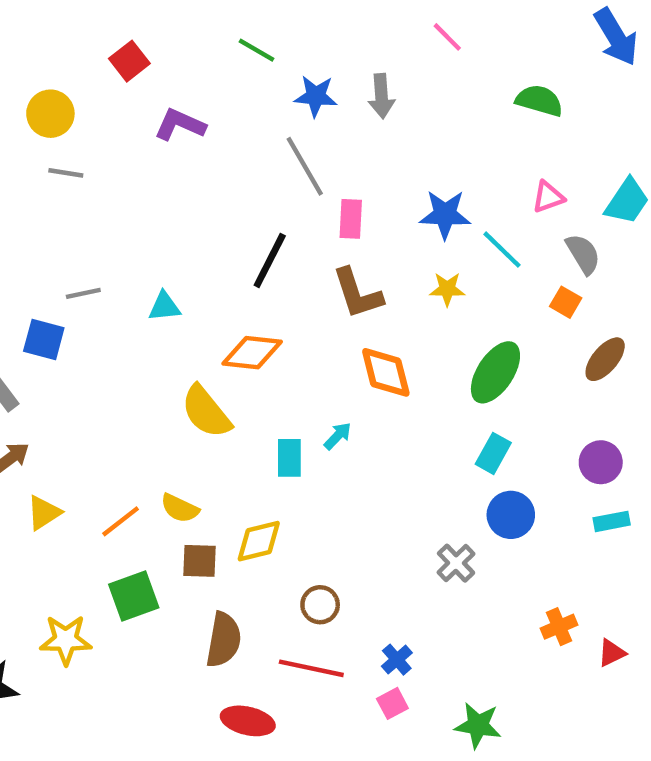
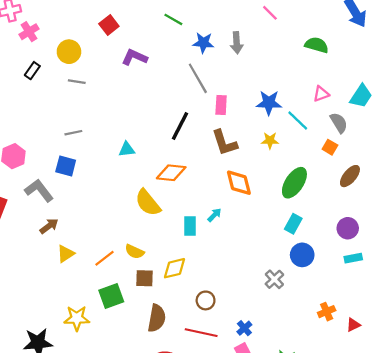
gray line: (83, 293) -> (73, 133), moved

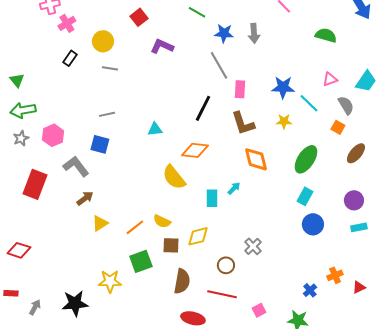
gray cross: (274, 279) -> (253, 246), moved
blue cross: (244, 328) -> (310, 290), moved

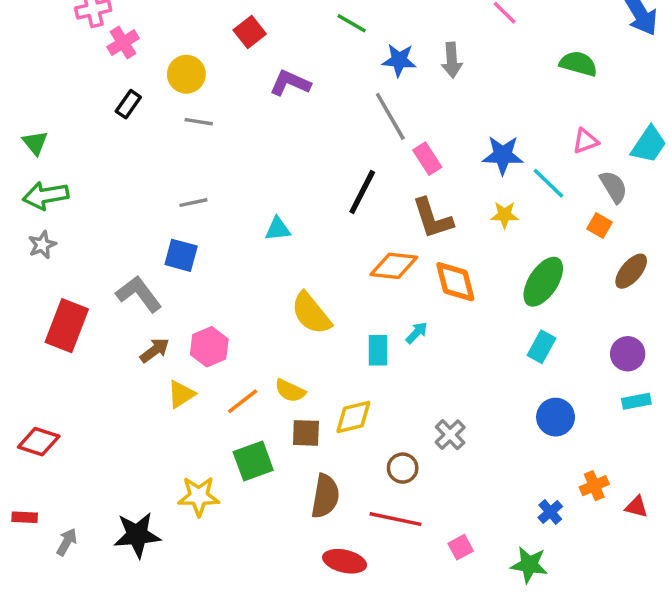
pink rectangle: (240, 89) -> (427, 159), turned -36
pink hexagon: (53, 135) -> (209, 347), moved
orange diamond: (195, 150) -> (394, 266), moved
blue circle: (313, 224) -> (556, 417), moved
red triangle: (359, 287) -> (636, 507), turned 40

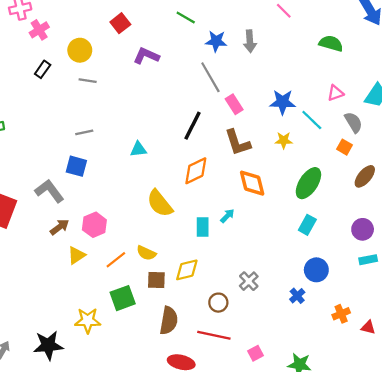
orange diamond: (394, 266) -> (196, 171), moved, turned -32
blue cross: (550, 512) -> (297, 296), moved

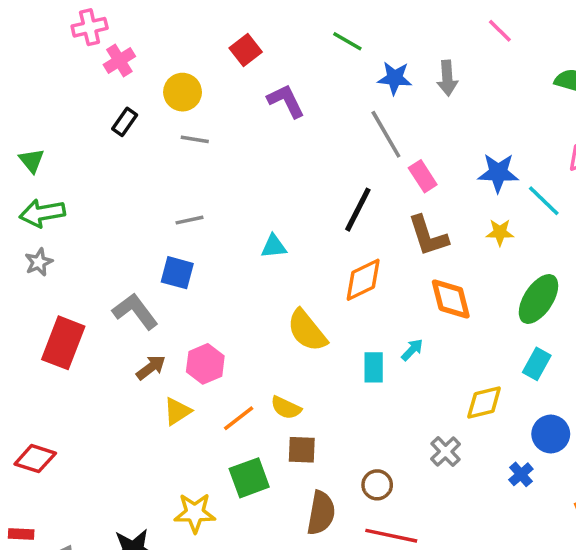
purple L-shape: (146, 56) -> (286, 101), turned 40
yellow diamond: (187, 270) -> (484, 402), moved
brown circle: (218, 303) -> (377, 485), moved

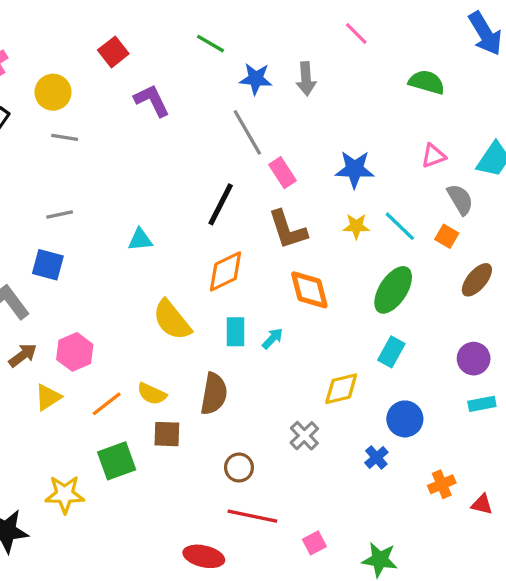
cyan line: (544, 201) -> (400, 226), moved
cyan rectangle: (374, 367) -> (236, 332), moved
brown semicircle: (321, 513) -> (214, 394), moved

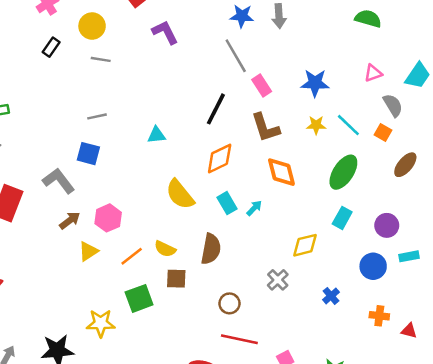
cyan rectangle: (236, 332) -> (227, 203), turned -30
purple circle: (474, 359) -> (387, 225), moved
blue circle: (405, 419) -> (373, 266), moved
orange cross: (442, 484) -> (379, 316), turned 30

